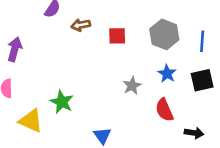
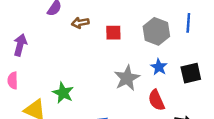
blue line: (202, 41) -> (188, 23), moved
gray star: (132, 86) -> (127, 78), size x1.5

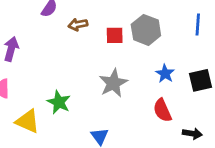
gray hexagon: (156, 31) -> (146, 30), moved
gray star: (127, 78) -> (113, 83), moved

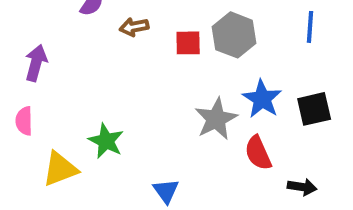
blue star: (165, 74) -> (262, 99), size x1.4
gray star: (113, 83) -> (216, 119), moved
yellow triangle: (27, 121) -> (60, 169), turned -45

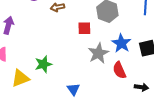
red square: (188, 43) -> (84, 28), moved
green star: (106, 141) -> (43, 64), turned 30

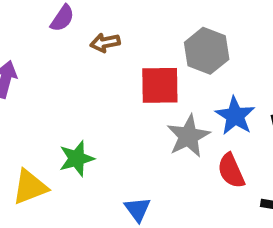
red square: (84, 28) -> (160, 85), size x1.5

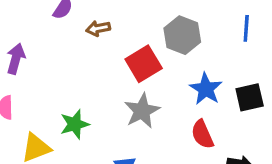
red square: (160, 85) -> (144, 64), turned -30
gray star: (188, 136) -> (142, 111), moved

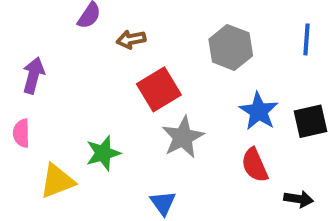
red square: (144, 64) -> (159, 89), moved

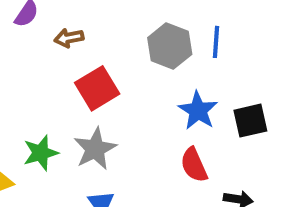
blue line: (306, 39) -> (216, 42), moved
gray star: (183, 137) -> (95, 149), moved

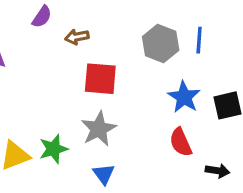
red square: (97, 88) -> (100, 79), turned 36
green star: (41, 153) -> (54, 149), moved

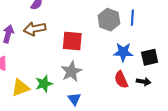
brown arrow: (77, 37) -> (35, 29), moved, size x1.5
blue star: (184, 97) -> (123, 52), turned -30
black arrow: (217, 171) -> (144, 82), moved

